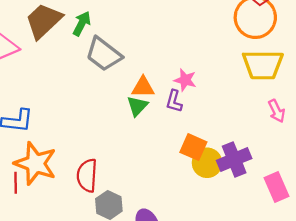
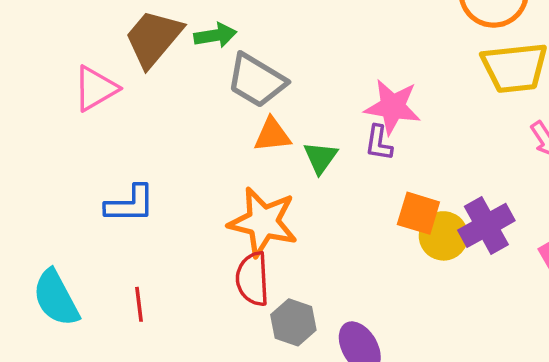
green arrow: (82, 24) -> (215, 35), turned 60
pink star: (185, 80) -> (393, 107), size x1.5
orange triangle: (143, 87) -> (272, 135), moved
orange star: (35, 163) -> (263, 222), moved

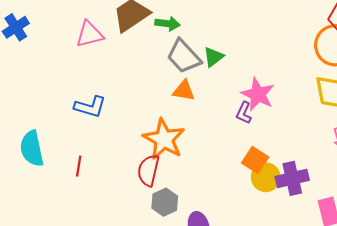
green triangle: (320, 158) -> (213, 57), moved

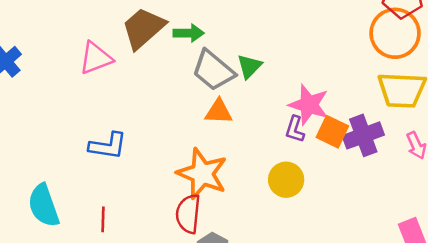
orange square: (255, 160) -> (332, 132), moved
yellow circle: (266, 177) -> (286, 180), moved
purple cross: (292, 178) -> (363, 135), moved

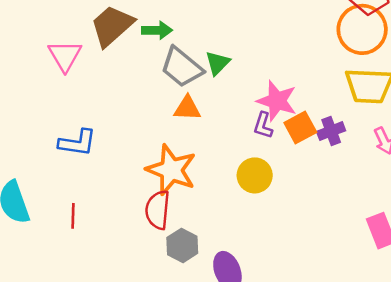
pink triangle: (96, 58) -> (65, 56), turned -39
orange square: (332, 132) -> (300, 128), turned 36
purple cross: (363, 135) -> (331, 131), size x0.7

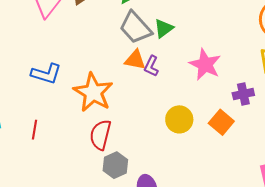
purple L-shape: (263, 125) -> (151, 66), moved
orange square: (300, 128) -> (221, 122), moved, turned -30
orange star: (171, 170) -> (93, 92), moved

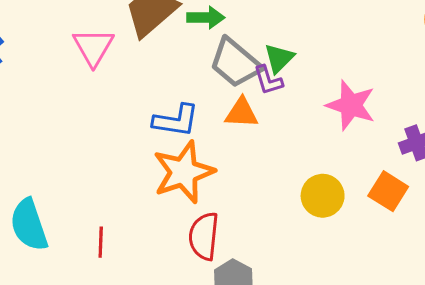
purple L-shape: (151, 66) -> (268, 80), moved, turned -35
blue L-shape: (46, 74) -> (176, 121), moved
orange star: (93, 92) -> (184, 172), turned 30

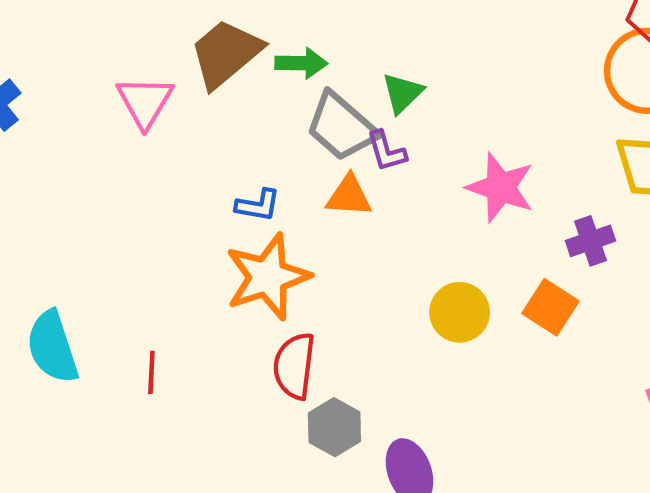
green triangle: (279, 58) -> (402, 93), moved
blue L-shape: (176, 121) -> (258, 205), size x0.7

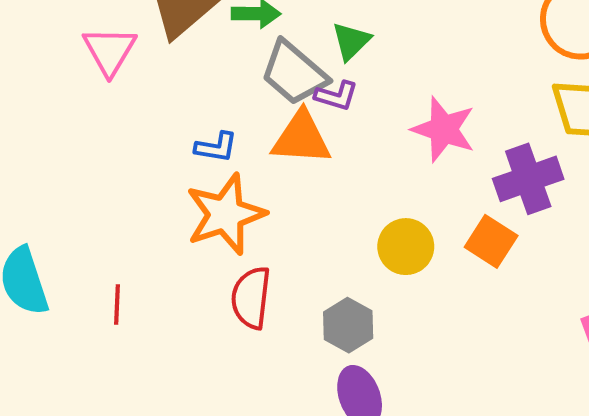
purple L-shape: (386, 151) -> (336, 96), turned -57
orange triangle: (349, 196) -> (301, 138), size x1.4
purple cross: (590, 241) -> (528, 179), size x1.5
gray hexagon: (334, 427) -> (348, 325), moved

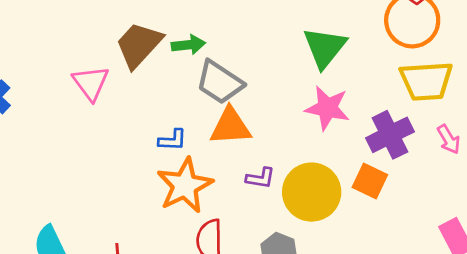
green triangle: (351, 41) -> (325, 47), moved, size x1.6
purple L-shape: (336, 96) -> (260, 178), moved
yellow circle: (406, 247) -> (312, 192), size x1.5

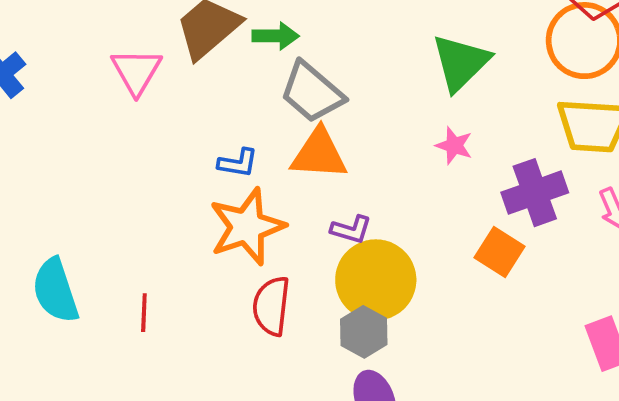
pink star: (327, 108) -> (454, 146), size x0.6
yellow circle: (312, 192) -> (376, 280), moved

